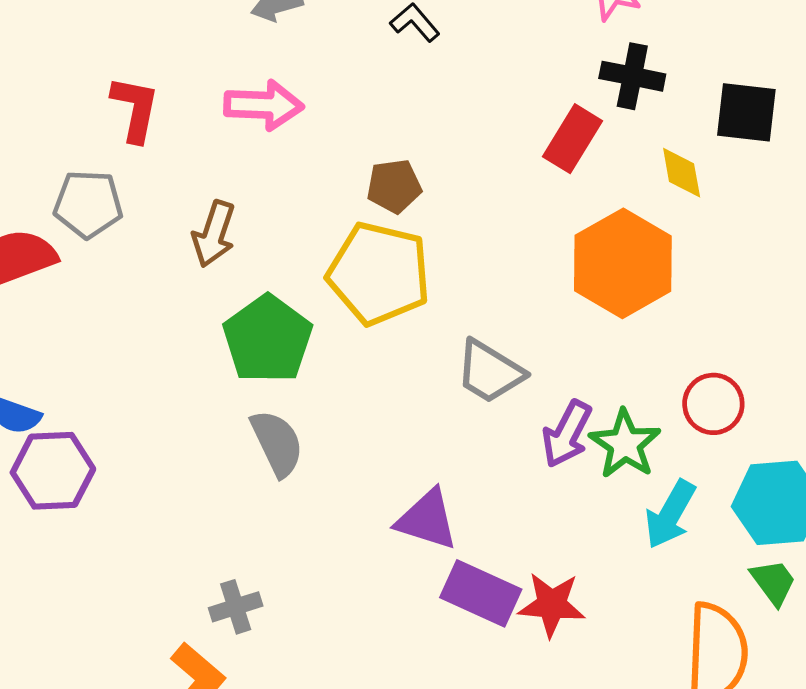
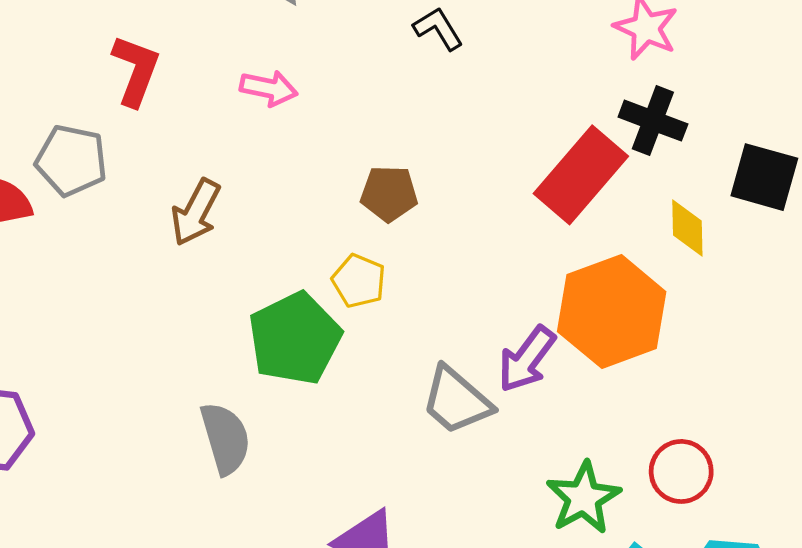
pink arrow: (264, 105) -> (269, 88), size x0.7
red rectangle: (573, 139) -> (581, 175), size x1.4
yellow pentagon: (379, 273) -> (359, 281), size x0.5
green pentagon: (268, 339) -> (295, 339), moved
purple arrow: (567, 434) -> (527, 359), moved

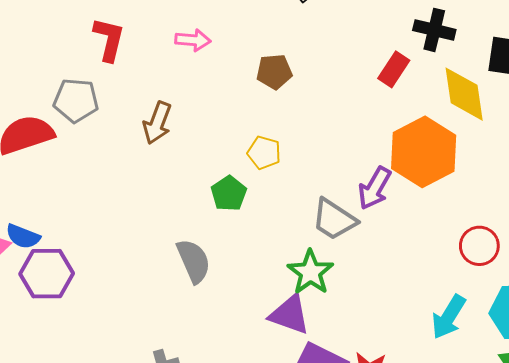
red rectangle: (581, 175) -> (394, 69), size x0.6
brown pentagon: (389, 194) -> (274, 72), moved
yellow diamond: (687, 228) -> (464, 94), size x1.6
green pentagon: (295, 339) -> (229, 194), size x0.6
green star: (583, 498) -> (310, 272), moved

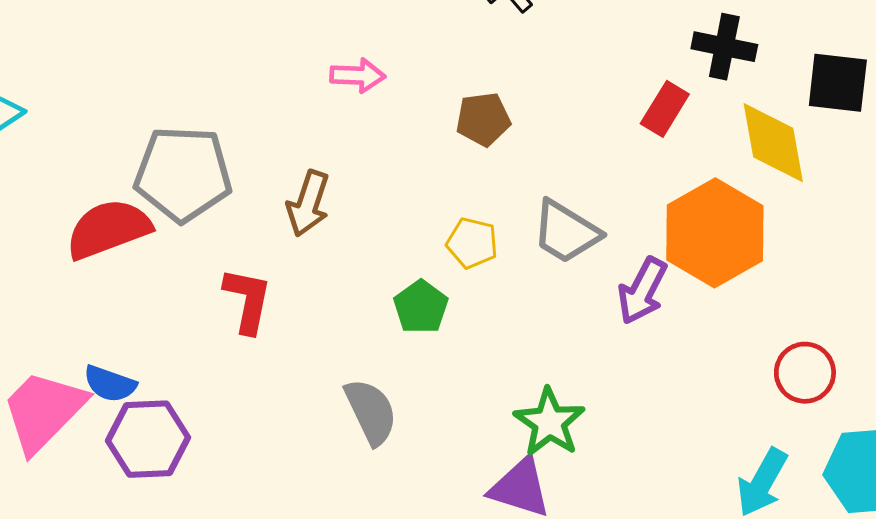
red L-shape: (109, 39) -> (248, 300), moved
gray pentagon: (76, 100) -> (183, 174), size x1.4
gray trapezoid: (334, 219) -> (566, 232), moved

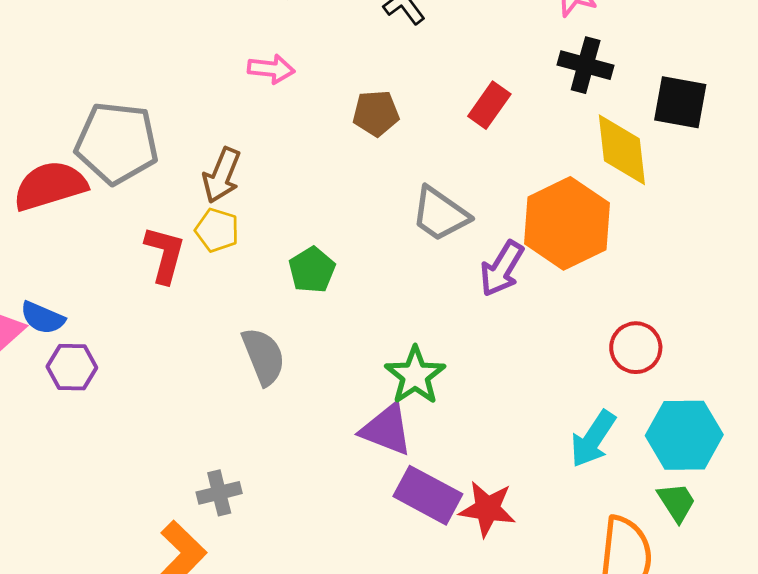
red rectangle: (665, 109) -> (489, 105), moved
yellow pentagon: (472, 243) -> (217, 230), moved
purple hexagon: (148, 439) -> (72, 367), size x0.7

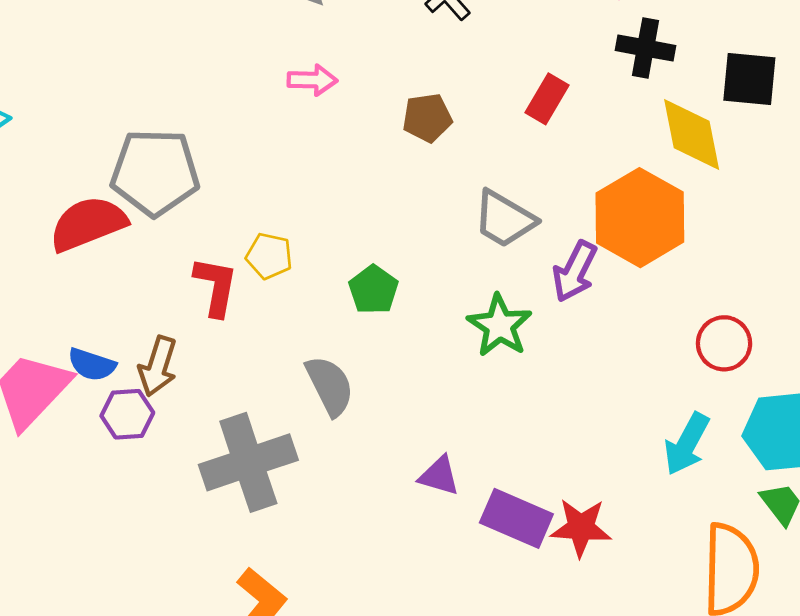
brown arrow: (222, 175) -> (158, 366), moved
green star: (415, 375) -> (500, 326), moved
purple triangle: (386, 430) -> (439, 476), moved, size x0.7
gray cross: (219, 493) -> (248, 462), moved, size x2.0

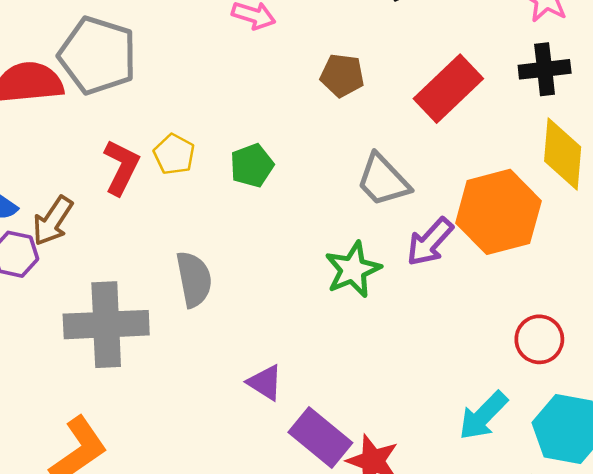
black cross: (645, 48) -> (545, 69), turned -33
red rectangle: (547, 99) -> (448, 89), size x1.6
green pentagon: (373, 290) -> (252, 166), moved

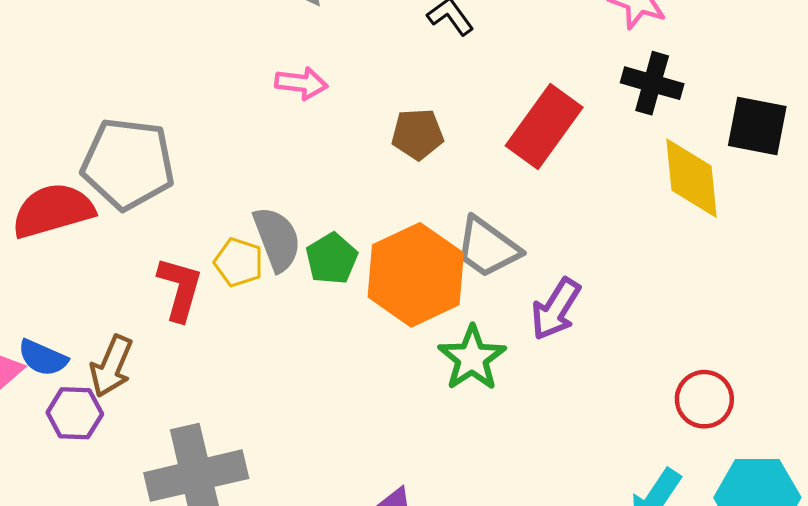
black cross: (545, 69) -> (652, 83), turned 33
orange hexagon: (498, 212) -> (416, 275), moved
gray semicircle: (194, 279) -> (277, 239), moved

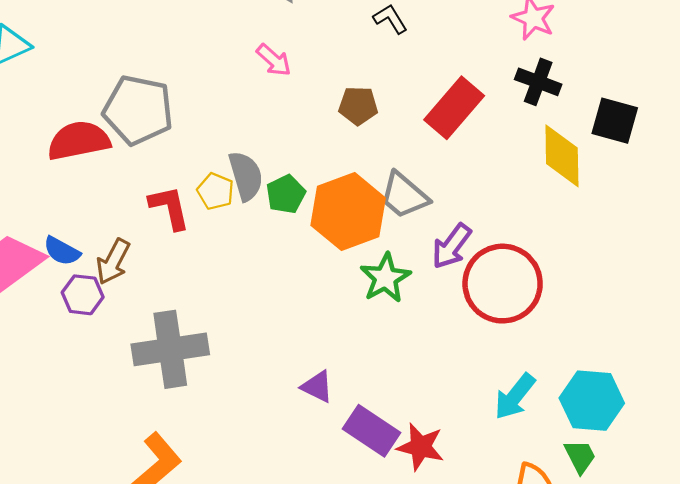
pink arrow: (301, 83) -> (274, 60), turned 30
red L-shape: (180, 289) -> (170, 207), turned -33
red circle: (704, 399) -> (503, 284), moved, size x1.8

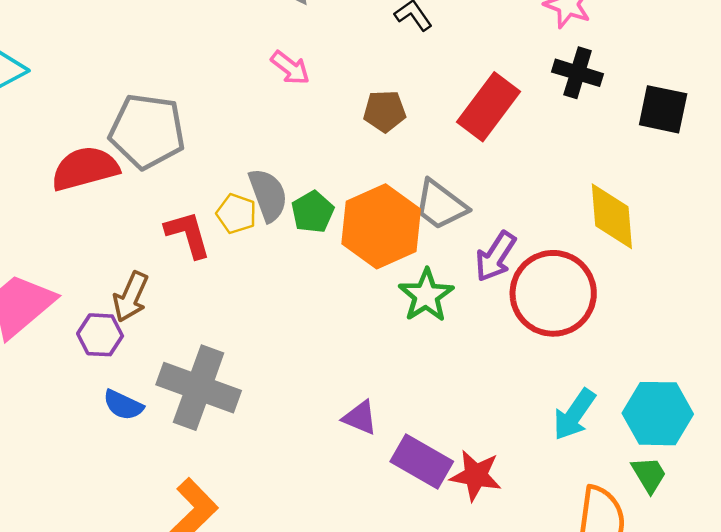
yellow diamond: (562, 156) -> (612, 216), moved
blue semicircle: (62, 251) -> (123, 405), moved
gray cross: (170, 349) -> (199, 388), turned 32

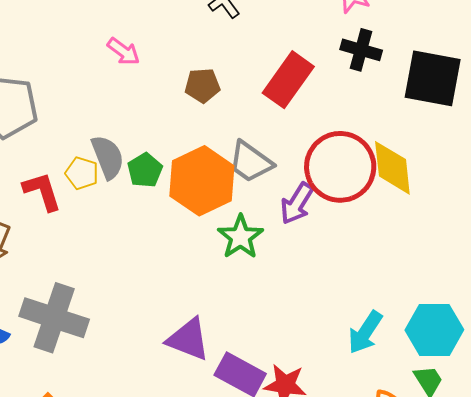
black square: (663, 109) -> (433, 78), size x1.4
red circle: (553, 293) -> (340, 167), moved
purple triangle: (360, 418) -> (188, 339), size x1.5

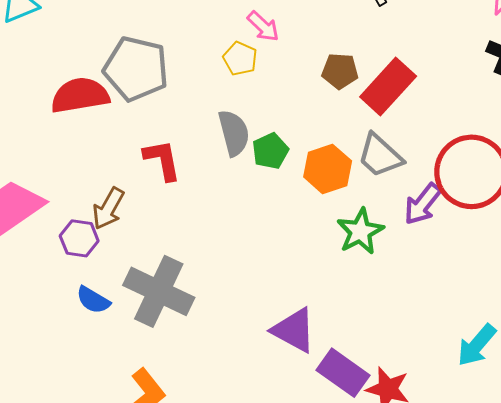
red rectangle: (288, 80) -> (388, 87), moved
yellow pentagon: (82, 173) -> (240, 59), moved
orange hexagon: (202, 181) -> (328, 169), size x0.7

